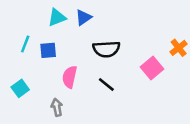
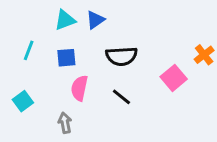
blue square: (48, 50) -> (66, 58), moved

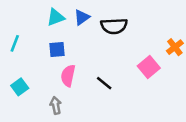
cyan line: (29, 50) -> (15, 43), moved
black semicircle: (121, 56) -> (114, 26), moved

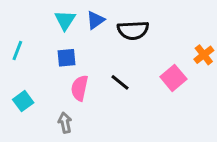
cyan triangle: (56, 17) -> (65, 20), turned -36
black line: (104, 83) -> (120, 82), moved

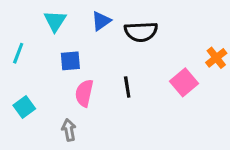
cyan triangle: (65, 20) -> (55, 21), moved
black line: (120, 82) -> (127, 87), turned 42

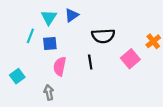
cyan triangle: (55, 21) -> (49, 17), moved
black semicircle: (141, 32) -> (103, 36), moved
cyan line: (18, 53) -> (30, 36), moved

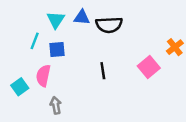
blue triangle: (72, 15) -> (82, 17), turned 40
black semicircle: (103, 36) -> (109, 25), moved
pink semicircle: (60, 66) -> (43, 76), moved

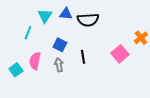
blue square: (57, 50) -> (60, 45), moved, turned 32
gray arrow: (56, 105) -> (59, 65), moved

